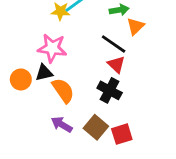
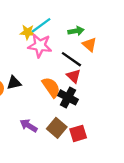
orange triangle: (135, 26) -> (89, 44), turned -35
pink star: (52, 48) -> (40, 46), moved
orange semicircle: (63, 90) -> (51, 87), moved

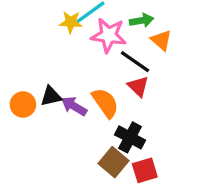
pink star: (40, 46) -> (109, 35), moved
black cross: (68, 97) -> (130, 137), moved
purple arrow: (29, 126) -> (74, 106), moved

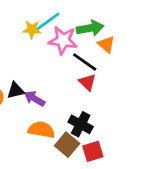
green arrow: (142, 20) -> (90, 28), size x1.4
orange semicircle: (105, 103) -> (41, 130), moved, turned -45

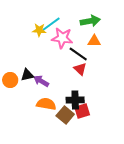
green arrow: (90, 28) -> (90, 21), moved
orange triangle: (106, 44) -> (94, 41), turned -40
black cross: (81, 124) -> (75, 100), turned -30
red square: (93, 151) -> (82, 111), moved

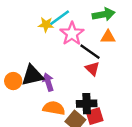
pink star: (62, 38) -> (72, 34), turned 30
black triangle: (27, 75) -> (32, 75), size x1.5
purple arrow: (41, 81) -> (48, 82), turned 42

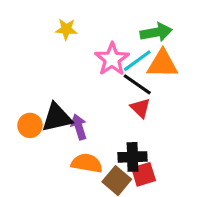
cyan line: (60, 18) -> (137, 61), moved
yellow star: (46, 25) -> (66, 29), moved
orange triangle: (108, 37) -> (162, 64), size x1.5

